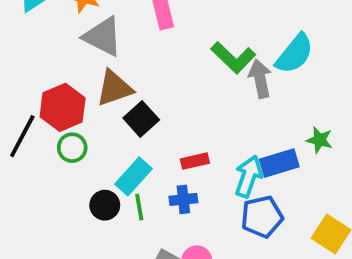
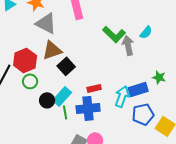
cyan semicircle: (295, 54) -> (146, 32), size x0.6
blue cross: (183, 199) -> (88, 108), size x1.6
black circle: (105, 205) -> (47, 100), moved
blue pentagon: (262, 217) -> (143, 114), moved

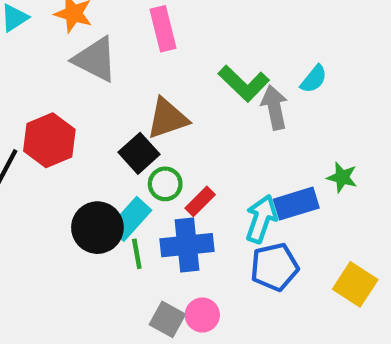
brown triangle: (52, 50) -> (167, 118), moved
green circle: (30, 81) -> (165, 184), moved
red rectangle: (94, 88) -> (200, 201), turned -32
black circle: (47, 100) -> (97, 228), size x1.5
blue pentagon: (143, 114) -> (274, 267), moved

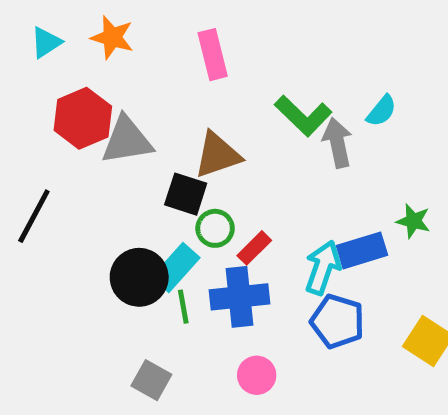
gray triangle: (95, 59) -> (127, 140), moved, turned -36
red hexagon: (49, 140) -> (83, 118), moved
black square: (139, 153) -> (186, 194), turned -30
blue pentagon: (274, 267) -> (337, 321), turned 30
gray square: (167, 319) -> (151, 380), moved

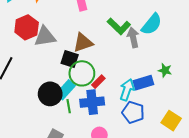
cyan semicircle: (381, 111) -> (152, 24), size x1.6
green circle: (215, 228) -> (82, 73), size x1.6

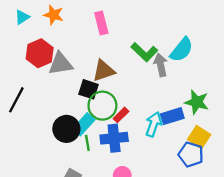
green star: (165, 70) -> (197, 102), size x1.5
blue pentagon: (133, 112) -> (191, 154), moved
yellow square: (171, 121) -> (199, 137), moved

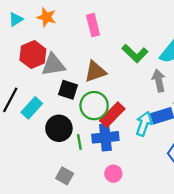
gray arrow: (161, 65) -> (159, 81), moved
black square: (88, 89) -> (68, 90), moved
red rectangle: (121, 115) -> (112, 115), size x1.6
cyan rectangle: (84, 124) -> (32, 108), moved

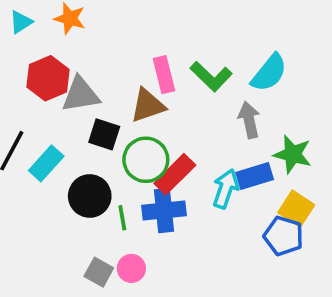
pink rectangle: (93, 25) -> (164, 75), moved
pink circle: (113, 174) -> (131, 268), moved

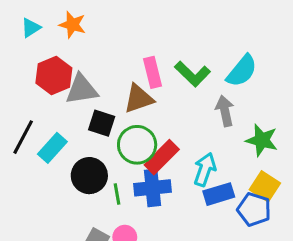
blue rectangle: (255, 176) -> (219, 194), moved

